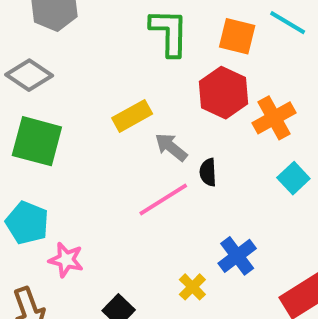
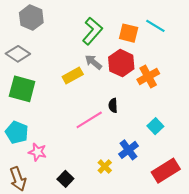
green L-shape: (169, 32) -> (92, 31), turned 40
gray arrow: (171, 147) -> (93, 62), moved
cyan square: (293, 178) -> (155, 126), moved

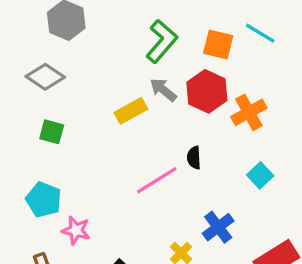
green square: (22, 89) -> (52, 132), size x0.6
cyan square: (155, 126) -> (260, 175), moved

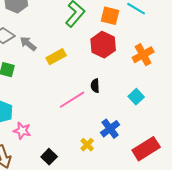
gray arrow: (163, 90) -> (28, 44), moved
orange cross: (249, 112) -> (143, 55), moved

